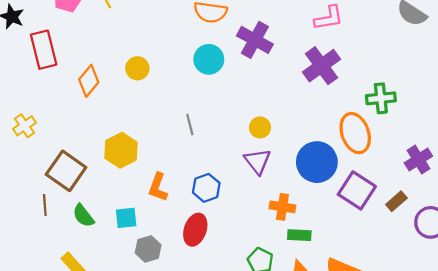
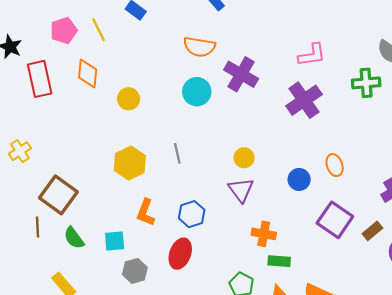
orange diamond: (89, 81) -> (88, 74), moved, turned -36
green cross: (381, 98) -> (366, 83), moved
orange ellipse: (355, 133) -> (335, 165), size x0.6
yellow hexagon: (121, 150) -> (130, 163), moved
blue circle: (317, 162) -> (299, 179), moved, size x0.6

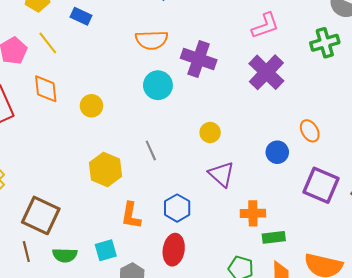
yellow circle: (244, 158) -> (210, 132), moved
green semicircle: (74, 238) -> (65, 255), turned -40

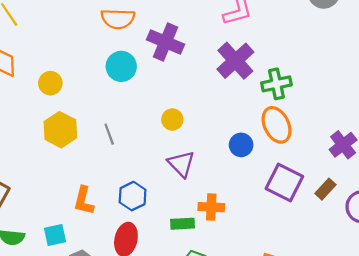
green cross: (325, 43) -> (276, 84), moved
orange ellipse: (310, 131) -> (277, 125), size x1.5
yellow hexagon: (105, 170) -> (60, 130), moved
green rectangle: (274, 237) -> (182, 224), moved

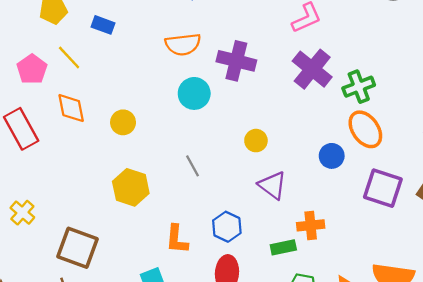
yellow hexagon: (60, 130) -> (131, 187), moved

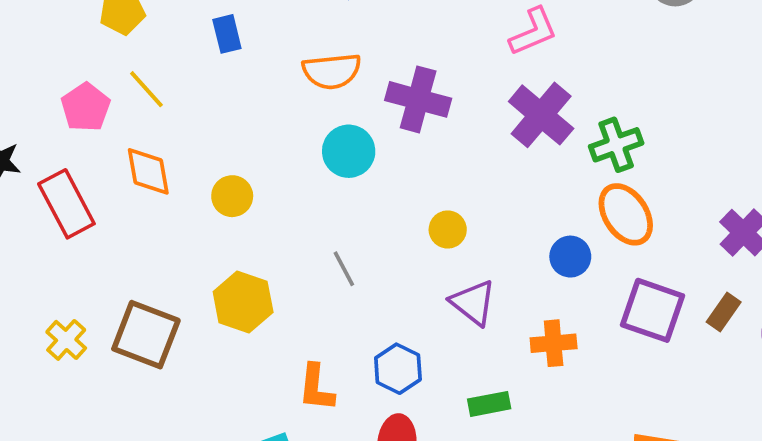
blue rectangle: (103, 25) -> (227, 34), moved, turned 55
orange cross: (311, 225) -> (554, 343), moved
brown square: (78, 248) -> (146, 335), moved

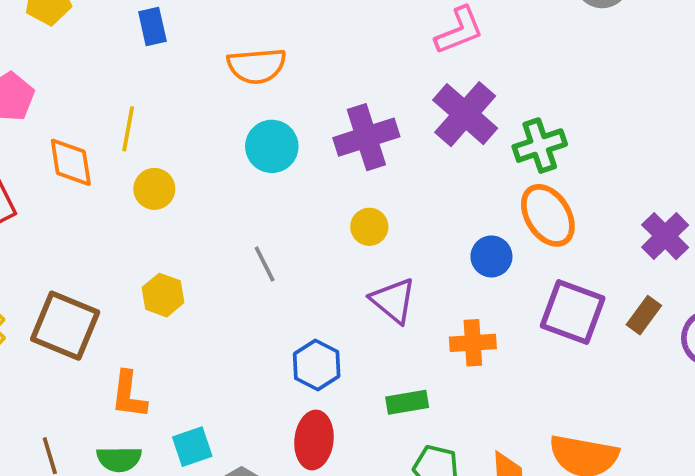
yellow line: (146, 89) -> (128, 129), moved, turned 51
purple cross: (418, 99) -> (366, 137), moved, turned -34
yellow hexagon: (243, 302) -> (163, 295), size x0.7
orange L-shape: (316, 388) -> (129, 395), moved

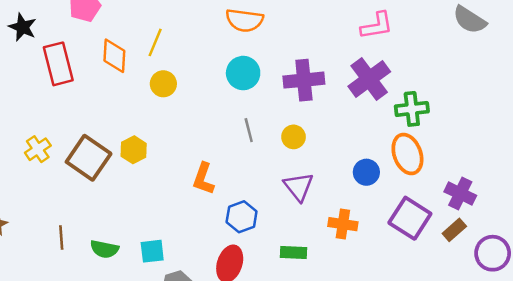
purple cross: (665, 236) -> (460, 194), moved, turned -32
gray line: (265, 264) -> (249, 130), moved
yellow hexagon: (163, 295) -> (134, 150), moved
orange L-shape: (129, 395) -> (203, 179), moved

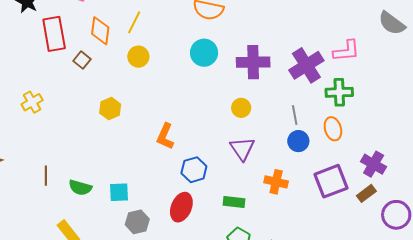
pink L-shape: (377, 26) -> (346, 51), moved
gray line: (249, 130) -> (295, 115), moved
orange ellipse: (407, 154) -> (333, 129), size x0.7
brown square: (89, 158) -> (82, 60), moved, size x0.5
purple square: (410, 218) -> (331, 181), turned 32

